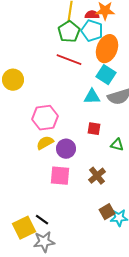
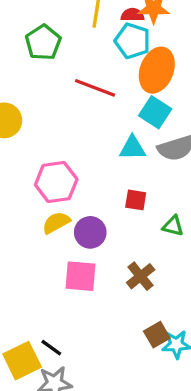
green pentagon: (69, 32) -> (43, 42), moved

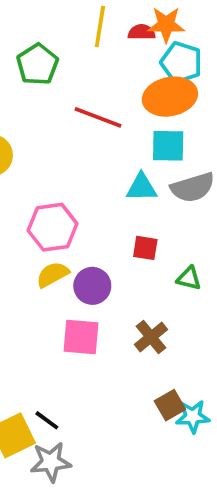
cyan pentagon: (132, 41) -> (181, 62), moved
orange ellipse: (157, 70) -> (170, 97), turned 57
cyan square: (155, 112) -> (168, 146), turned -32

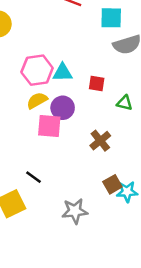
cyan triangle: (142, 187) -> (63, 73), moved
pink square: (81, 337) -> (49, 126), moved
black line: (47, 420) -> (33, 177), moved
gray star: (51, 462) -> (75, 211), moved

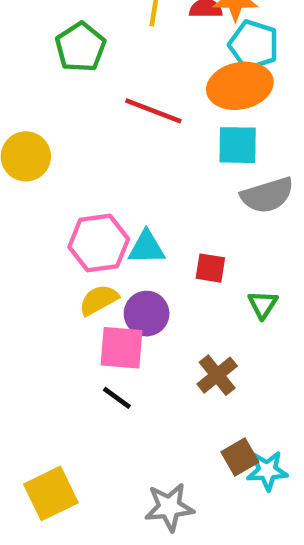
green triangle: (125, 103) -> (263, 304), turned 49
black line: (33, 177) -> (117, 398), moved

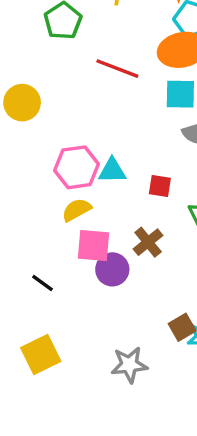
purple circle: (147, 314) -> (112, 269), moved
brown cross: (217, 375) -> (148, 242), moved
black line: (117, 398) -> (42, 283), moved

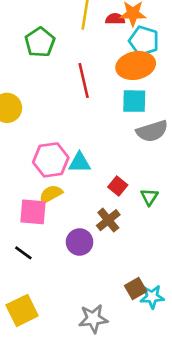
red line: (117, 69) -> (84, 81), turned 56
red square: (160, 186) -> (118, 186), moved, turned 30
pink square: (94, 246) -> (33, 212), moved

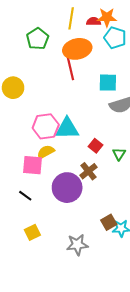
orange ellipse: (136, 65) -> (77, 49), moved
cyan triangle: (80, 163) -> (67, 128), size x1.4
purple circle: (80, 242) -> (67, 188), size x1.5
yellow square: (22, 310) -> (32, 232), moved, size x0.7

